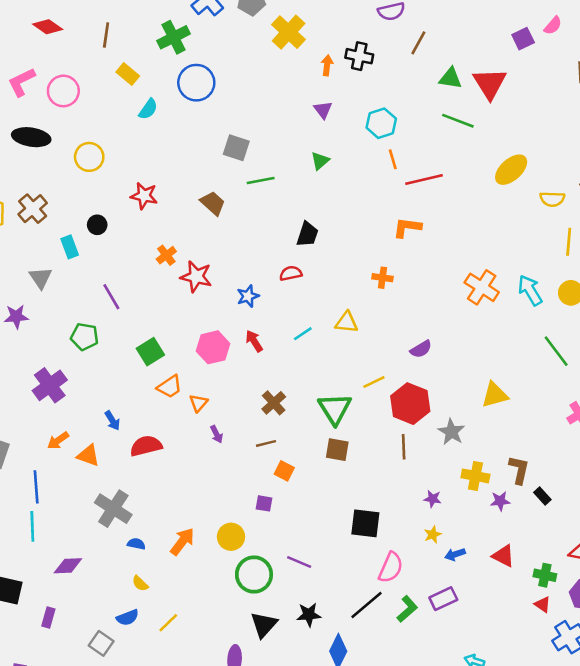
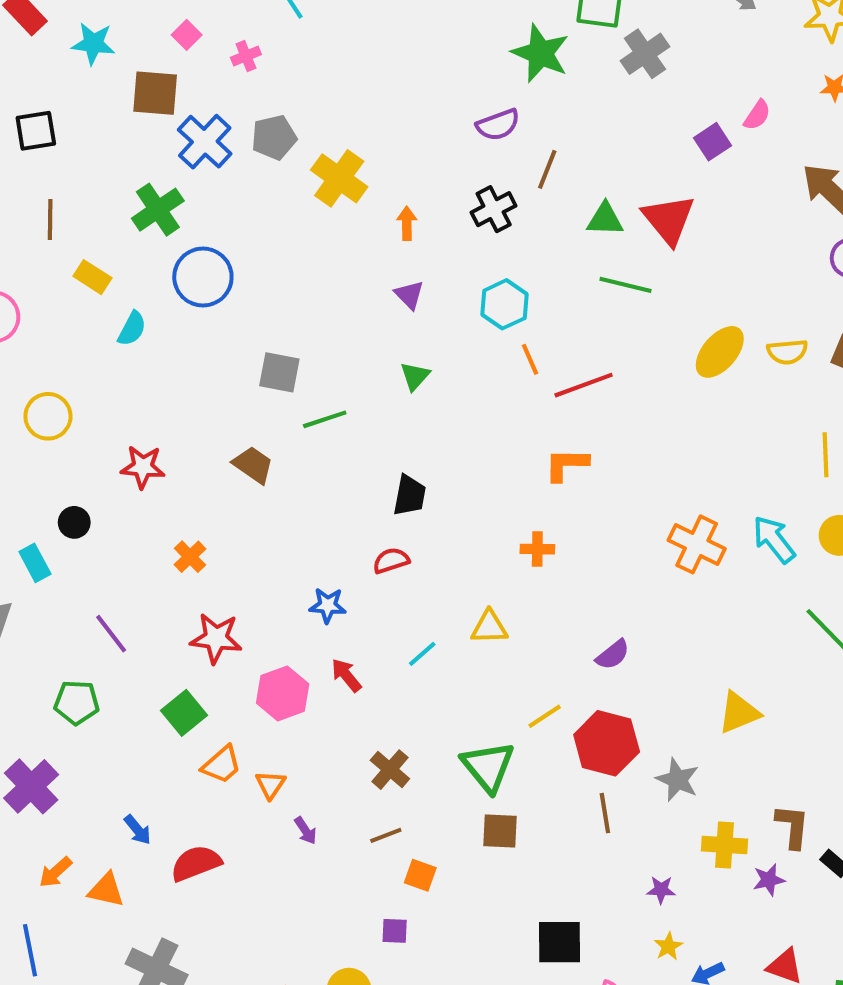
black cross: (359, 56) -> (494, 209), moved, turned -32
yellow semicircle: (552, 199) -> (787, 352), moved
red star: (196, 277) -> (216, 638), moved
blue star: (248, 296) -> (328, 605), turned 30

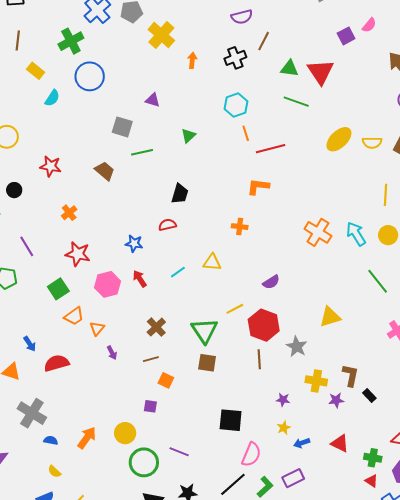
purple triangle: (409, 295) -> (153, 100), moved, turned -35

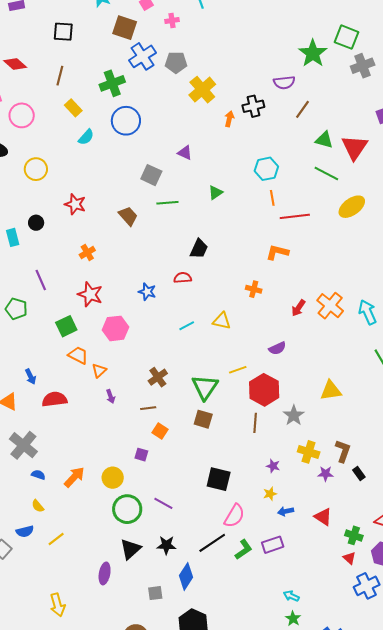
black cross: (235, 58) -> (253, 106), moved
yellow ellipse: (339, 139) -> (352, 207), moved
red arrow: (140, 279) -> (298, 308), moved, turned -120
orange trapezoid: (74, 316) -> (78, 355), turned -125

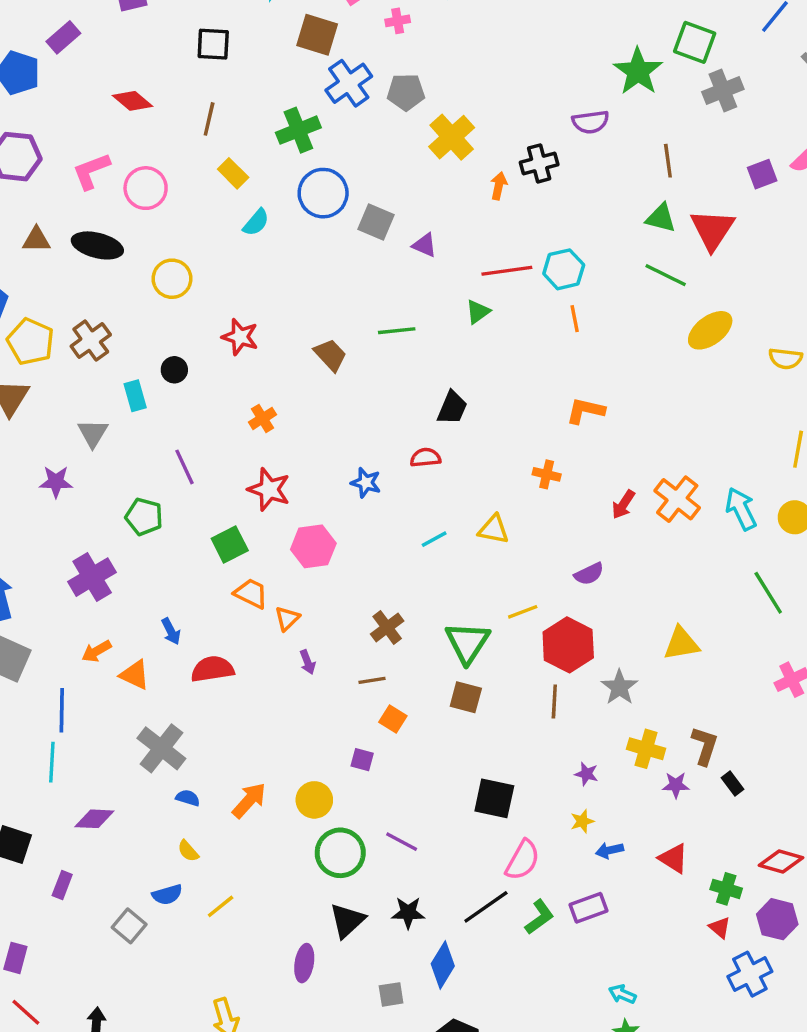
brown line: (302, 109) -> (668, 161), moved, turned -42
gray square: (151, 175) -> (376, 222), moved
red line: (295, 216) -> (507, 271), moved

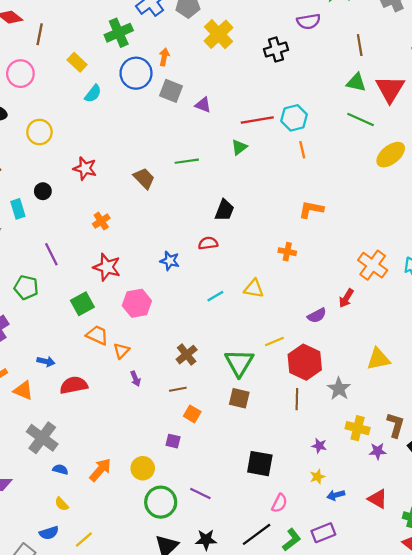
brown line: (209, 119) -> (40, 34), moved
orange arrow: (499, 186) -> (164, 57), moved
red arrow: (623, 504) -> (346, 298), moved
blue arrow: (171, 631) -> (46, 361), turned -49
pink semicircle: (523, 860) -> (279, 503), size x0.7

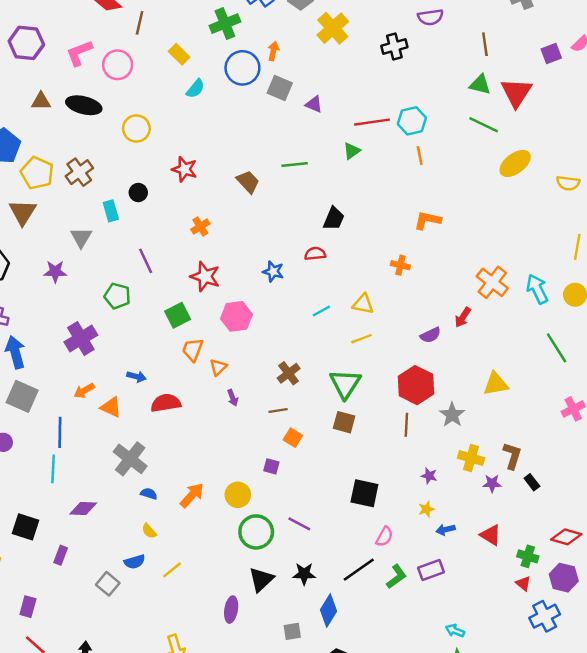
orange trapezoid: (97, 335) -> (193, 350), turned -95
yellow line: (274, 342) -> (361, 339), moved

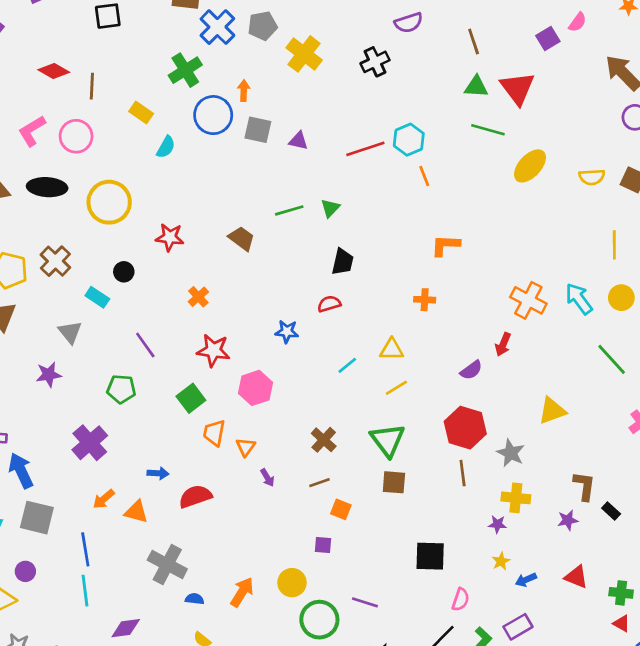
yellow circle: (136, 128) -> (109, 202), size x1.4
green triangle: (352, 151) -> (330, 208), moved
cyan rectangle: (111, 211) -> (97, 297), turned -30
yellow cross: (471, 458) -> (516, 498), moved

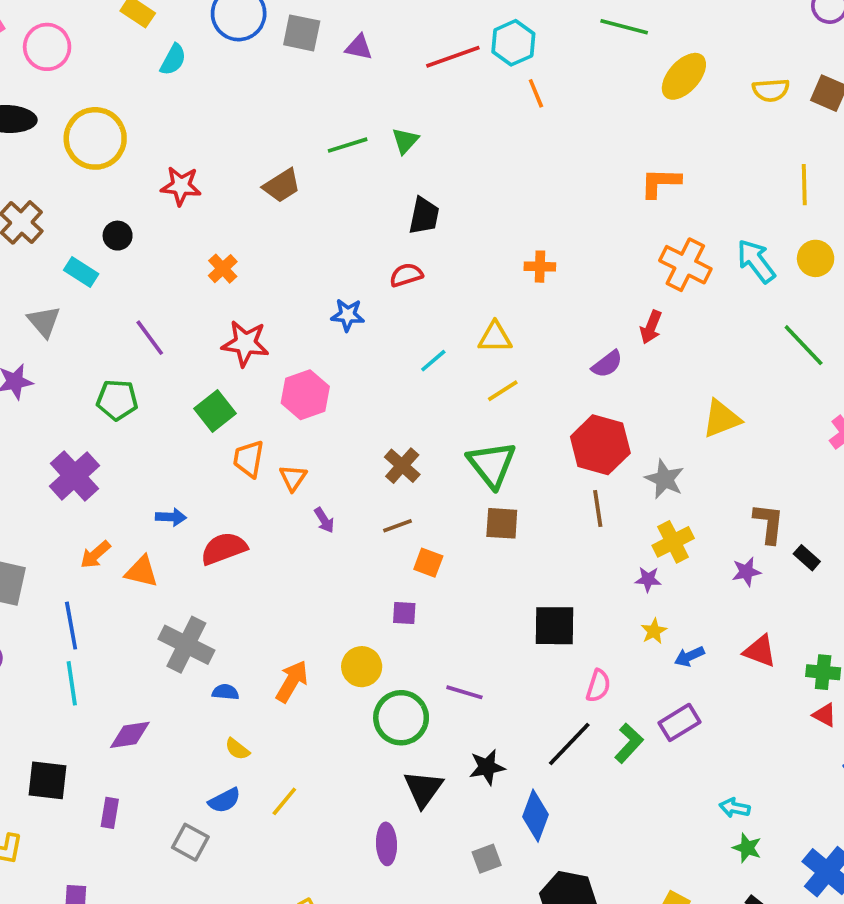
brown trapezoid: (242, 238) -> (282, 186), turned 112
orange L-shape: (445, 245) -> (660, 183), moved
yellow cross: (516, 498) -> (673, 542), turned -32

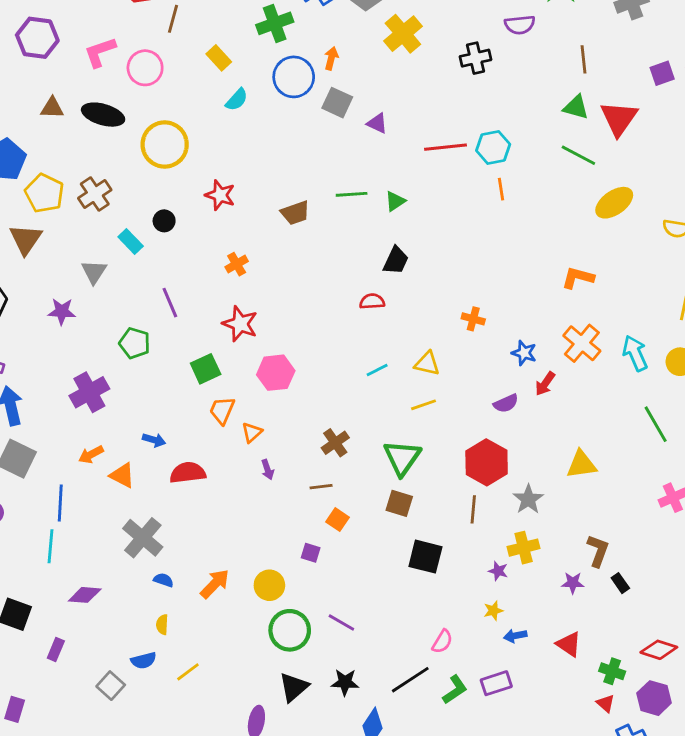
blue star: (348, 315) -> (524, 353), moved
black square: (554, 626) -> (425, 557), moved
yellow semicircle: (237, 749) -> (162, 625), turned 42

